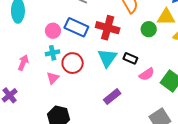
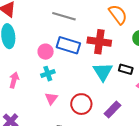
pink arrow: (23, 63) -> (14, 80), moved
red circle: (73, 63) -> (81, 104), moved

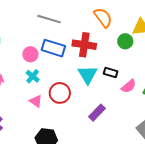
cyan cross: (48, 74) -> (33, 76), turned -32
pink triangle: (51, 98) -> (36, 101), turned -32
red circle: (81, 104) -> (60, 93), moved

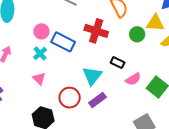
blue rectangle: (53, 48) -> (63, 42), moved
cyan triangle: (88, 75) -> (92, 76), moved
red circle: (60, 93) -> (70, 98), moved

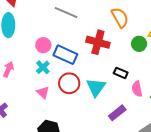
pink semicircle: (133, 79) -> (137, 89), turned 112
red circle: (70, 98) -> (69, 83), moved
purple rectangle: (98, 100) -> (117, 113), moved

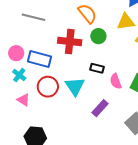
green circle: (139, 44) -> (98, 36), moved

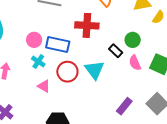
green circle: (98, 36) -> (133, 40), moved
black rectangle: (97, 68) -> (116, 51), turned 32
purple rectangle: (100, 108) -> (124, 106), moved

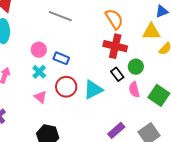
red cross: (87, 25) -> (115, 46), moved
blue rectangle: (58, 44) -> (61, 58), size x0.7
cyan triangle: (94, 70) -> (93, 90), turned 30

